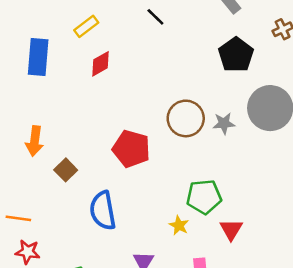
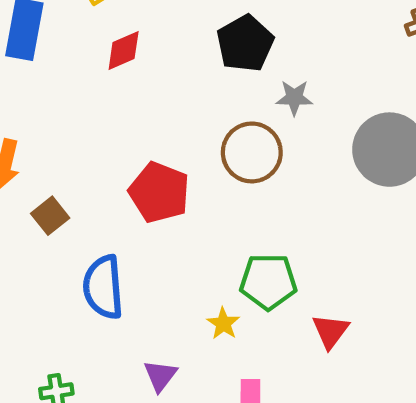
black pentagon: (236, 55) -> (245, 43), moved
gray star: (224, 123) -> (294, 98), moved
red triangle: (231, 229) -> (331, 331), moved

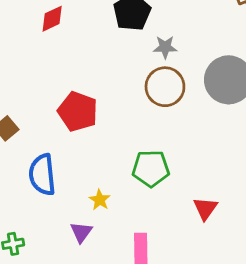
brown circle: (252, 152) -> (165, 87), moved
yellow star: (223, 324) -> (100, 200), moved
red triangle: (331, 331) -> (205, 208), moved

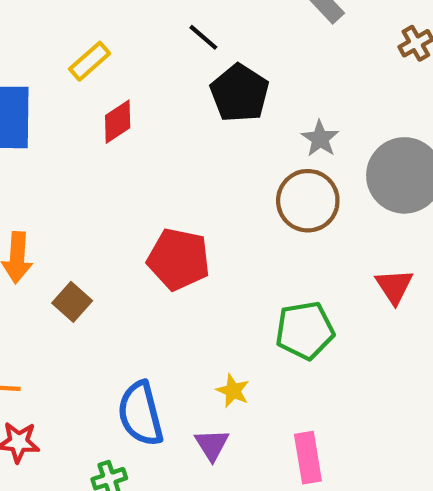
gray star: (165, 47) -> (320, 139), moved, turned -30
blue semicircle: (42, 175) -> (140, 414), moved
red triangle: (205, 208) -> (394, 286), moved

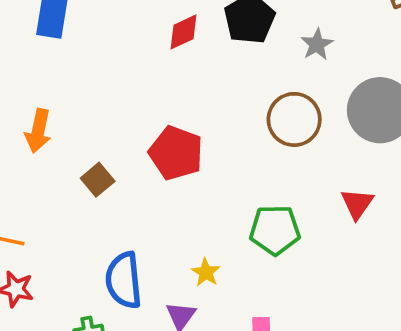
red diamond: (118, 122) -> (183, 32), moved
gray star: (320, 139) -> (317, 44), moved
brown square: (72, 302) -> (98, 180), moved

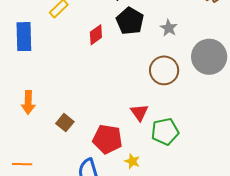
red pentagon: (176, 153) -> (107, 139), moved
red triangle: (357, 204) -> (139, 113), moved

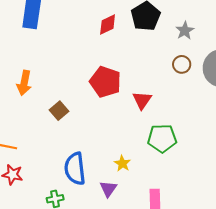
brown circle: (164, 70) -> (182, 64), moved, size x0.6
red triangle: (139, 113) -> (142, 100), moved
red pentagon: (107, 139) -> (105, 82), moved

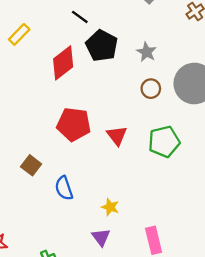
red diamond: (108, 24) -> (63, 63), size x1.4
green pentagon: (162, 138) -> (164, 142), moved
blue semicircle: (75, 169) -> (64, 188), moved, size x0.7

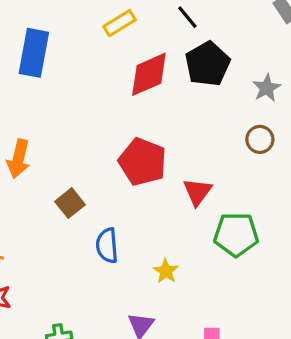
yellow rectangle: (19, 34) -> (120, 23), moved
green pentagon: (164, 142) -> (236, 234), moved
yellow star: (110, 207) -> (166, 271), moved

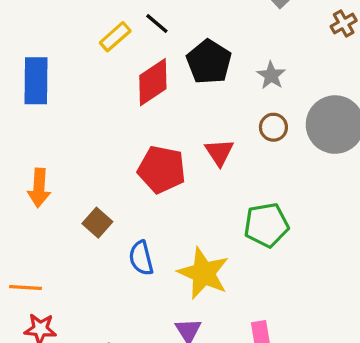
black line: (187, 17) -> (157, 24), moved
red triangle: (197, 192) -> (219, 152), moved
yellow star: (166, 271) -> (204, 273), size x2.0

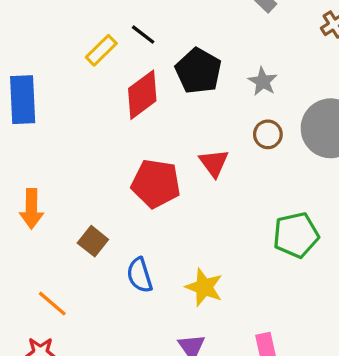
green pentagon: (266, 225) -> (296, 235), moved
yellow star: (204, 273) -> (204, 287), size x0.7
orange line: (25, 287) -> (52, 304), moved, turned 40

